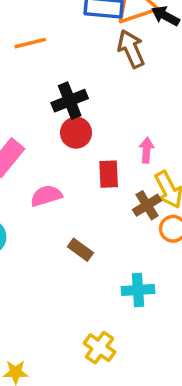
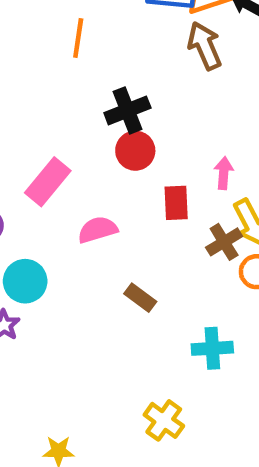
orange line: (30, 43) -> (78, 38), turned -68

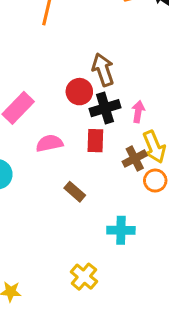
brown arrow: (205, 46) -> (103, 70), moved
black cross: (127, 110) -> (105, 108), moved
red rectangle: (176, 203) -> (95, 141), moved

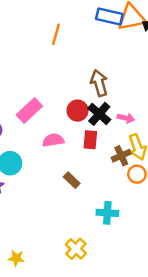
red circle: (79, 92) -> (78, 111), moved
black cross: (105, 108) -> (99, 114), turned -35
pink arrow: (138, 112) -> (126, 118), turned 91

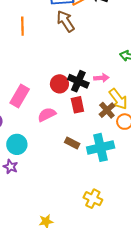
brown arrow: (99, 83) -> (65, 21), moved
cyan cross: (107, 213) -> (101, 147), moved, size x1.4

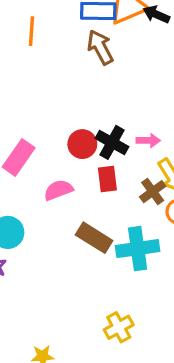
orange line: (22, 26) -> (32, 31), moved
brown rectangle: (72, 143) -> (94, 238), size x1.5
yellow cross: (93, 199) -> (119, 327), turned 30

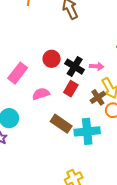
red circle: (82, 144) -> (52, 59), moved
red rectangle: (107, 179) -> (71, 89), turned 35

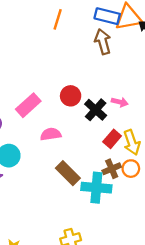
pink arrow: (97, 66) -> (120, 102), moved
red rectangle: (71, 89) -> (112, 139), moved
brown cross: (98, 97) -> (112, 169), moved

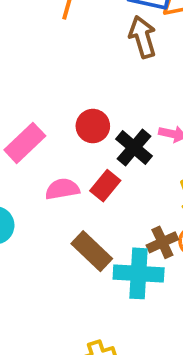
red rectangle: (112, 139) -> (105, 186), moved

